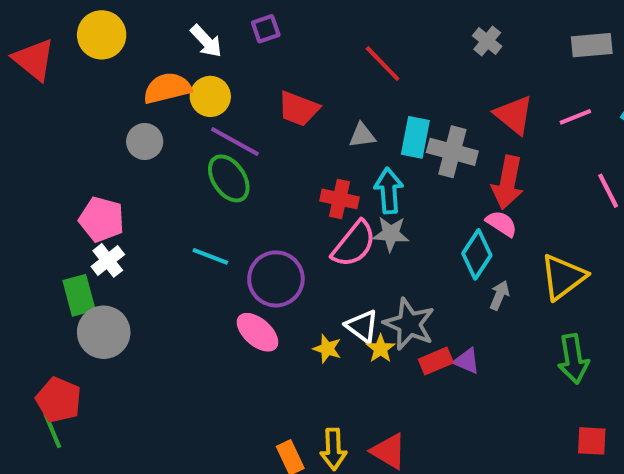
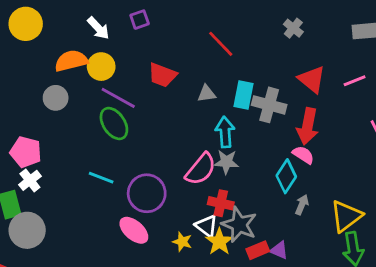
red cross: (340, 199) -> (221, 203), moved
yellow triangle: (563, 277) -> (346, 216), moved
yellow star: (381, 349) -> (219, 242), size x1.4

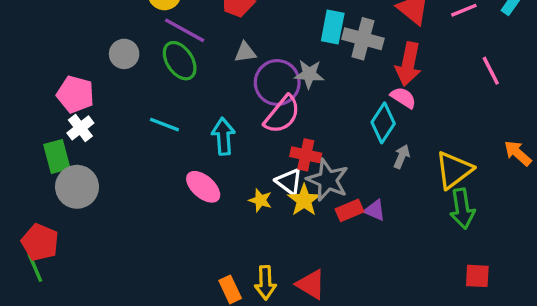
gray triangle: (206, 94) -> (245, 52), moved
gray circle: (56, 98) -> (124, 54), moved
cyan arrow: (225, 132) -> (223, 136), moved
gray star: (226, 162) -> (309, 74), moved
purple circle: (147, 193) -> (277, 83), moved

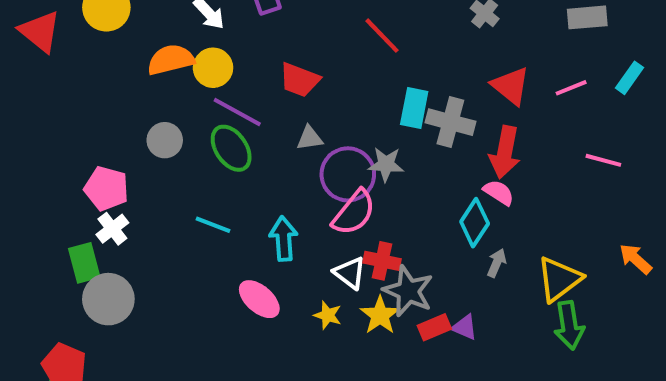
pink line: (491, 71) -> (603, 160), turned -48
white triangle: (289, 182) -> (350, 273), moved

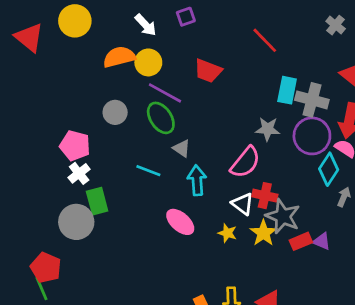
gray triangle: (310, 138) -> (182, 148), moved, turned 42
purple circle: (348, 174) -> (312, 136), moved
green rectangle: (84, 263) -> (97, 201), moved

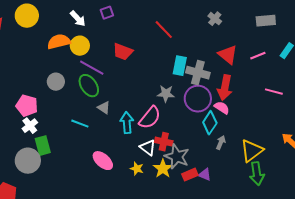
cyan arrow: (197, 180) -> (127, 123), moved

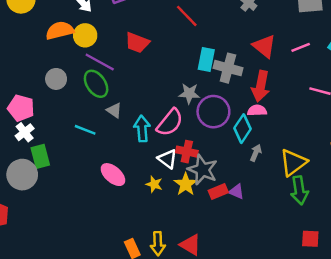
purple circle: (198, 99) -> (213, 112), moved
pink semicircle: (222, 108) -> (257, 110), turned -35

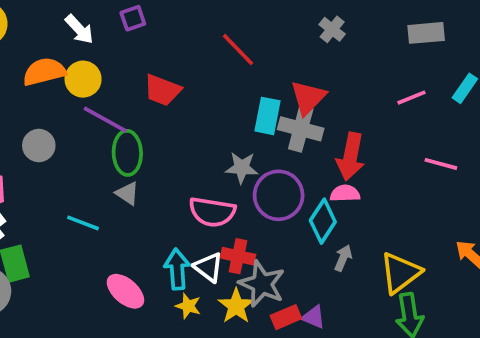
red triangle: (264, 46) -> (308, 98), moved, turned 35
green ellipse: (96, 84) -> (127, 153), moved, turned 32
pink semicircle: (170, 123) -> (212, 212), turned 60
cyan arrow: (142, 129) -> (177, 269), moved

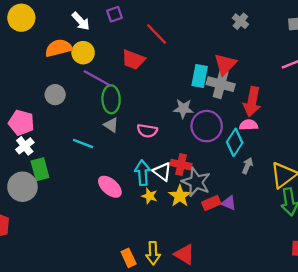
red line: (238, 50) -> (157, 34), moved
pink semicircle: (212, 212) -> (147, 131), moved, size x0.7

